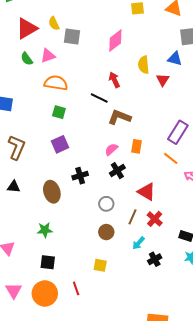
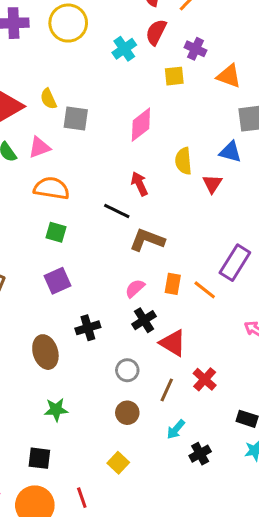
orange line: (171, 158) -> (205, 290), moved
red triangle: (147, 192) -> (173, 343), moved
red cross: (155, 219) -> (205, 379), moved
green star: (45, 230) -> (56, 410), moved
yellow square: (100, 265) -> (118, 463), turned 32

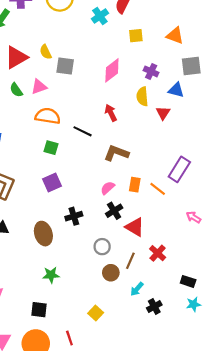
purple cross: (196, 49) -> (151, 71), moved
black line: (117, 211) -> (83, 131), moved
brown circle: (127, 413) -> (111, 273), moved

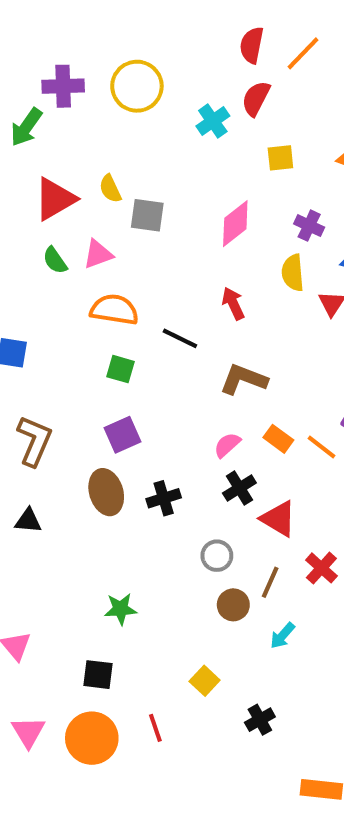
orange rectangle: (135, 185) -> (278, 439), turned -64
brown ellipse: (43, 234) -> (106, 492), moved
black cross: (154, 306) -> (260, 720), moved

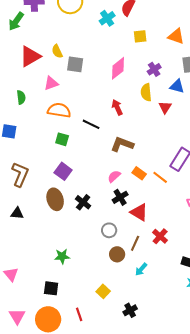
purple cross: (309, 226) -> (154, 69), turned 32
green semicircle: (55, 260) -> (21, 97), moved, turned -152
purple square: (123, 435) -> (63, 171), turned -30
black cross: (164, 498) -> (83, 202), turned -35

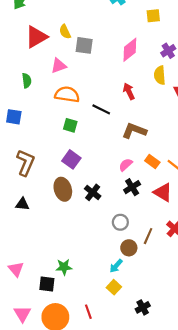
red triangle: (139, 212) -> (163, 192), moved
green star: (62, 256) -> (64, 267), moved
cyan arrow: (141, 269) -> (116, 266), moved
black square: (51, 288) -> (47, 284), moved

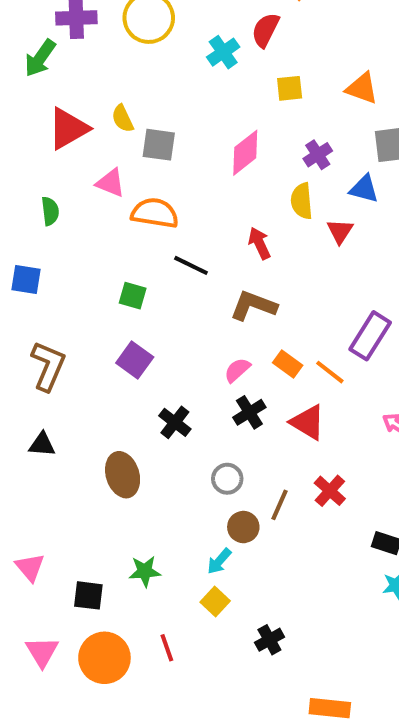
pink triangle: (59, 66) -> (110, 183), turned 42
red arrow: (129, 91) -> (259, 243), moved
orange semicircle: (67, 94) -> (155, 213), moved
brown ellipse: (63, 189) -> (123, 475), moved
green star: (64, 267) -> (145, 571), moved

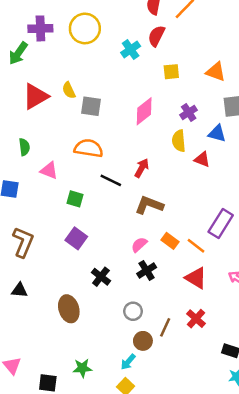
pink triangle: (110, 183) -> (49, 170), moved
red triangle: (340, 231) -> (202, 159), turned -42
red arrow: (259, 243) -> (142, 168), moved, turned 54
red triangle: (308, 422) -> (196, 278), moved

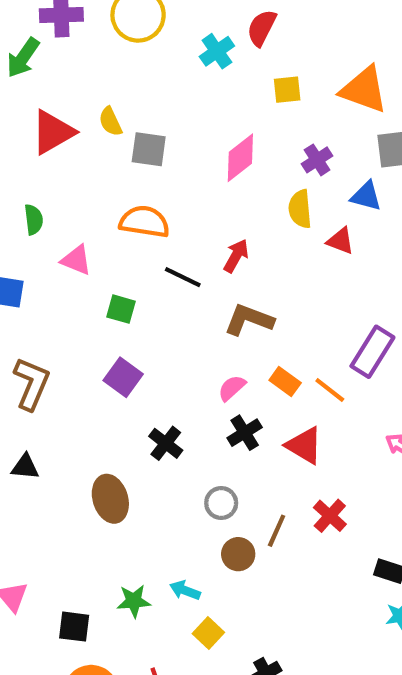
orange triangle: (216, 72) -> (364, 90), size x1.4
red triangle: (196, 278) -> (304, 445), moved
cyan arrow: (128, 362) -> (185, 590), moved, turned 70

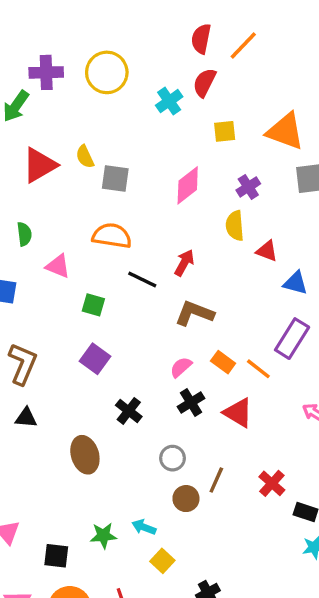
blue triangle: (366, 196) -> (295, 283), moved
black triangle: (25, 467) -> (26, 418), moved
red cross: (330, 516) -> (272, 483), moved

